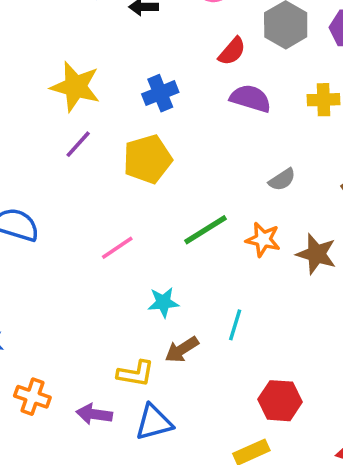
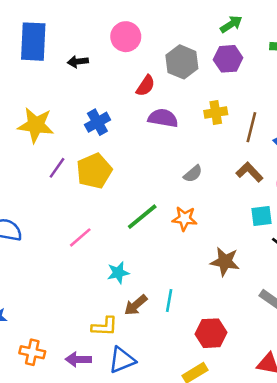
purple line: (78, 144) -> (57, 168), moved
brown star: (316, 254) -> (225, 262), moved
cyan line: (235, 325) -> (169, 300), moved

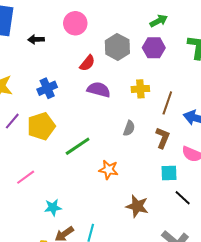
brown L-shape: (249, 172) -> (163, 138), turned 60
gray semicircle: (193, 174) -> (129, 128), moved, turned -35
green line: (142, 217) -> (78, 146), moved

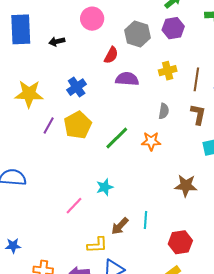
orange star: (109, 170) -> (151, 141), moved
pink line: (26, 177) -> (74, 206), moved
cyan star: (53, 207) -> (105, 187), moved

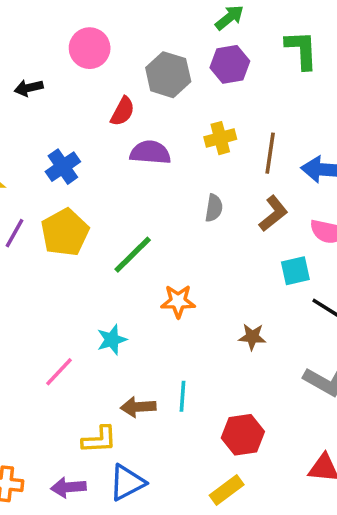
brown L-shape: (198, 114) -> (273, 214), turned 40
orange star: (151, 141) -> (178, 301), moved
brown star: (186, 186) -> (252, 337), size x0.7
brown arrow: (120, 226) -> (138, 407), turned 42

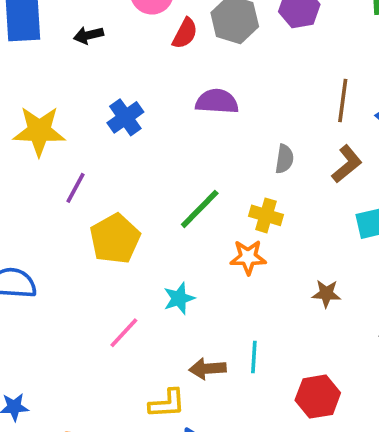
red semicircle: (123, 111) -> (185, 33), moved
yellow cross: (220, 138) -> (266, 215), moved, turned 32
yellow pentagon: (65, 232) -> (115, 239), moved

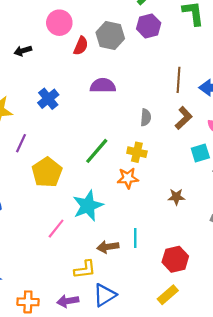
cyan star: (179, 298) -> (88, 206), size x1.6

